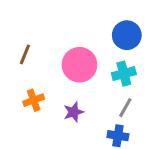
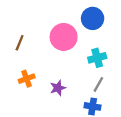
blue circle: (127, 35) -> (93, 18), moved
pink circle: (79, 65) -> (64, 37), moved

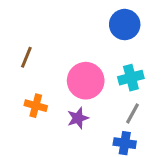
pink circle: (64, 37) -> (86, 81), moved
orange cross: (27, 79) -> (36, 106), turned 35

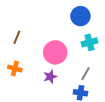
cyan cross: (131, 78) -> (90, 42), moved
orange cross: (36, 106) -> (15, 69), moved

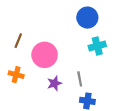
pink circle: (55, 52) -> (45, 55), moved
gray line: (85, 74) -> (80, 79), moved, turned -40

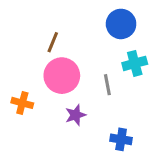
brown line: (18, 41) -> (53, 42), moved
gray line: (80, 79) -> (107, 85), moved

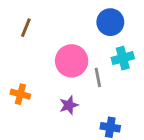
brown line: (53, 42) -> (26, 28), moved
pink circle: (62, 76) -> (72, 61), moved

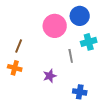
brown line: (26, 28) -> (19, 46), moved
pink circle: (72, 61) -> (55, 26), moved

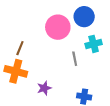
orange cross: (15, 68) -> (16, 71), size x1.5
purple star: (50, 76) -> (44, 88), moved

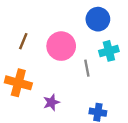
pink circle: (58, 27) -> (61, 46), moved
brown line: (20, 48) -> (23, 41), moved

